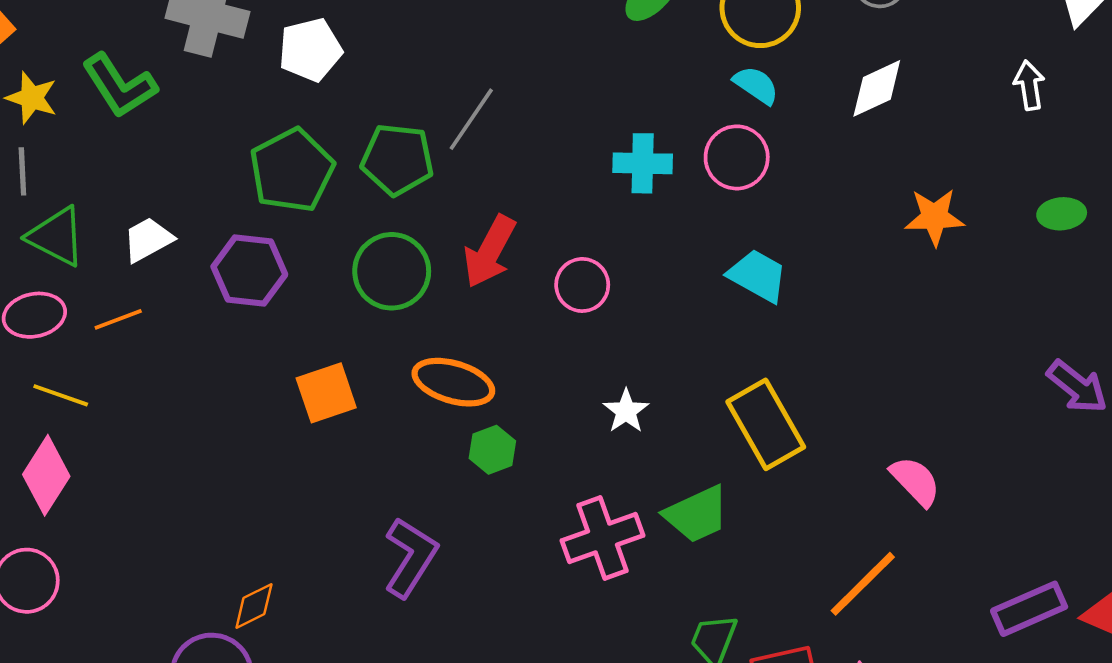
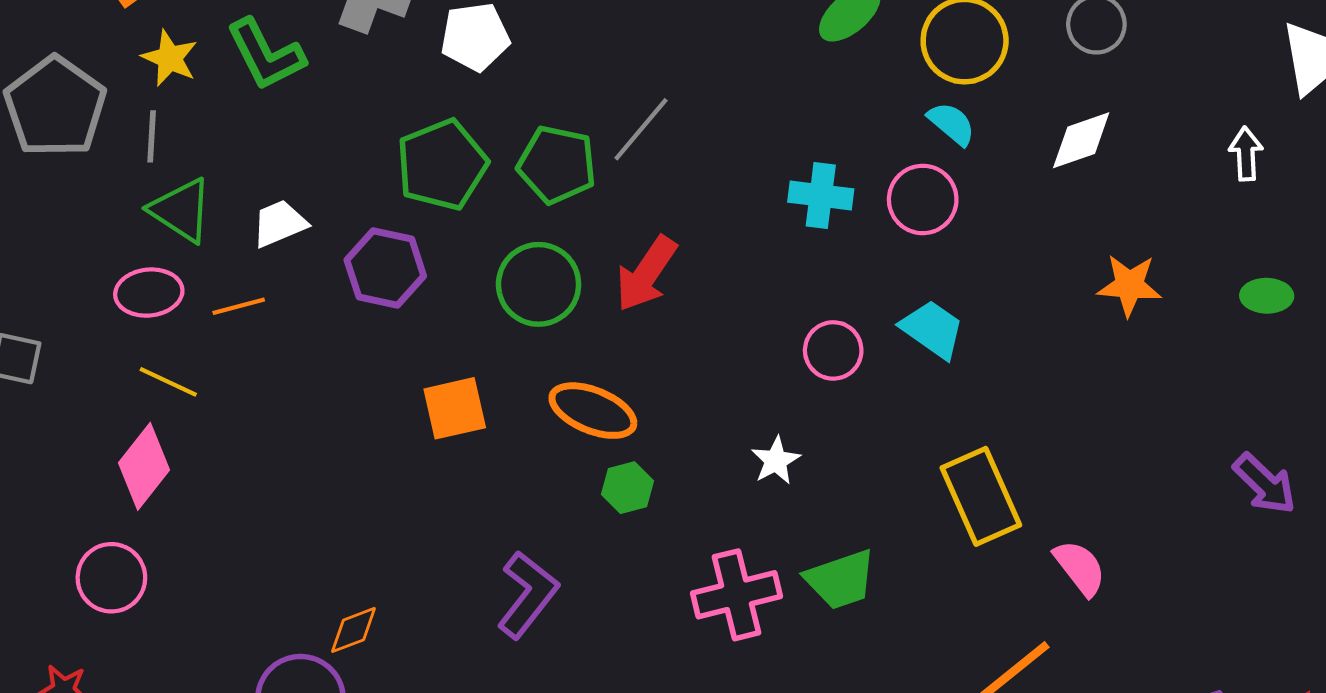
pink circle: (582, 285) -> (833, 350), moved
yellow rectangle: (766, 424) -> (981, 496), moved

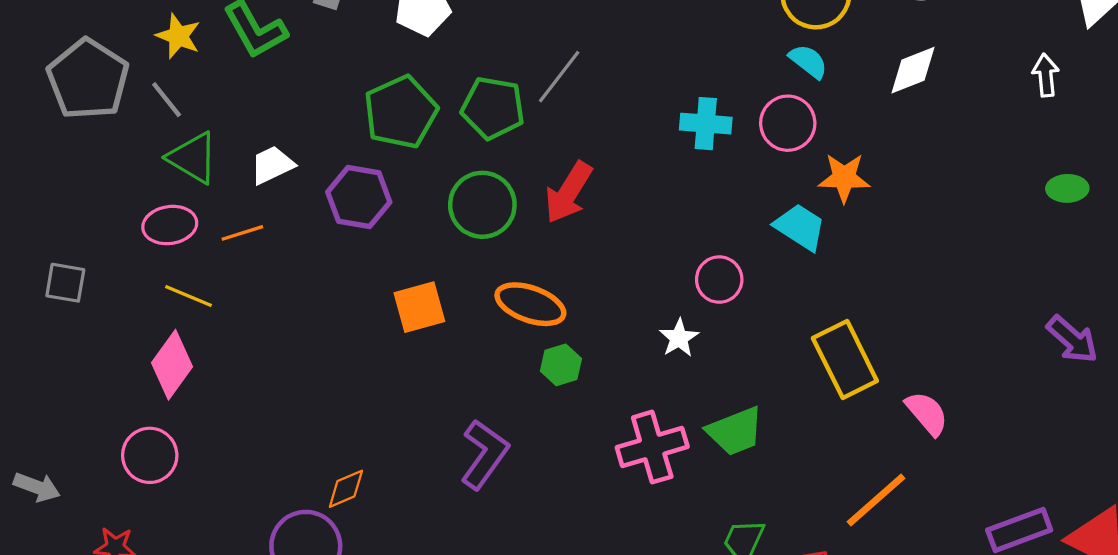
gray line: (152, 136) -> (167, 100), turned -39
orange star: (1129, 285) -> (844, 178), moved
pink circle: (833, 350) -> (719, 280), moved

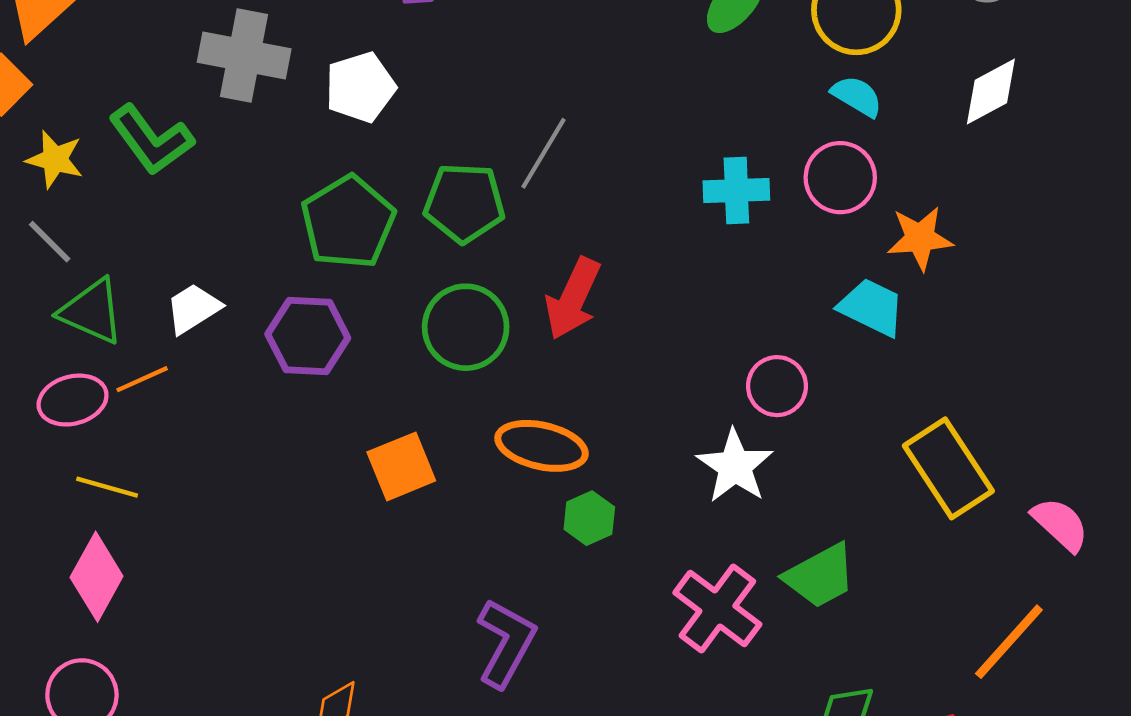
orange line: (242, 233) -> (142, 379), moved
white star: (679, 338) -> (735, 466), size x1.5
pink cross: (652, 447) -> (717, 608), turned -30

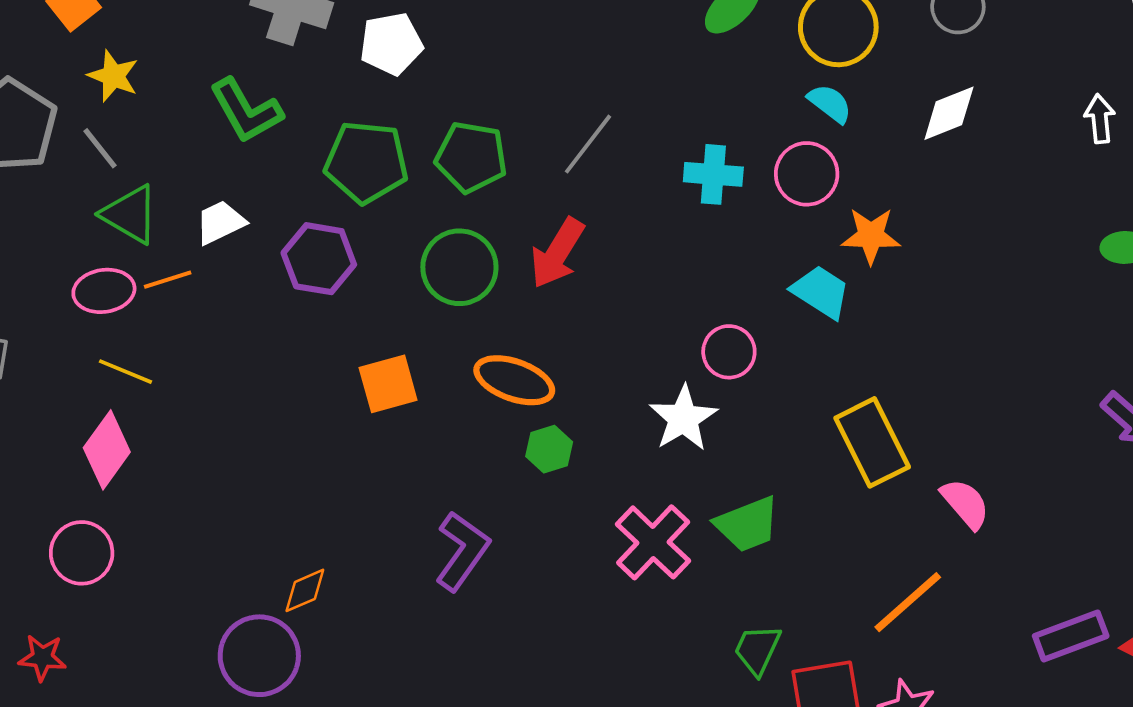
green L-shape: (151, 140) -> (246, 111), moved
gray line: (544, 153) -> (588, 144), moved
green pentagon: (348, 222) -> (366, 162), turned 30

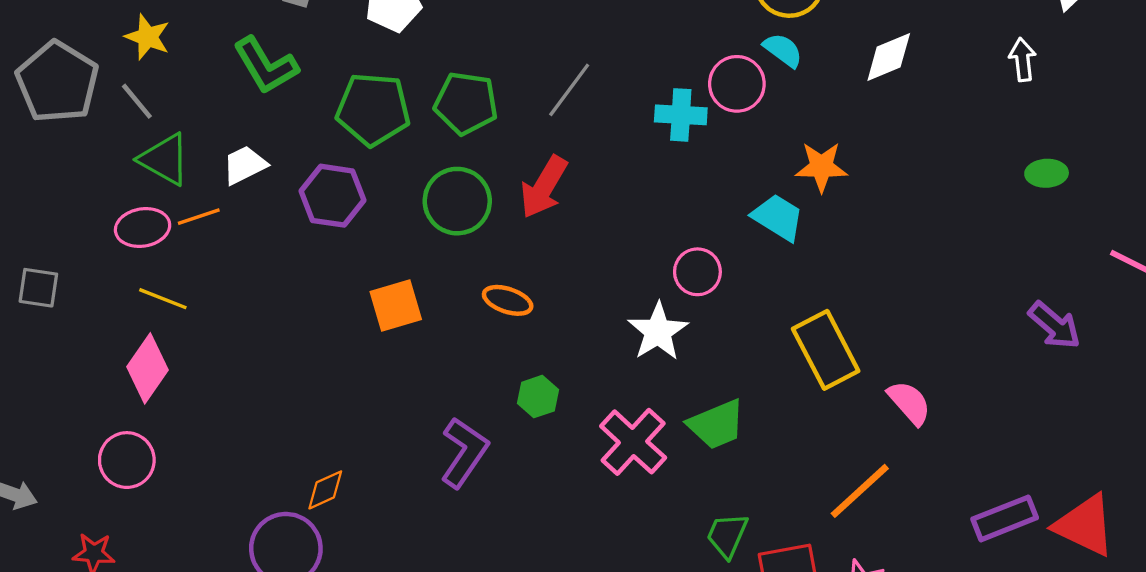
pink circle: (807, 174) -> (737, 84), moved
orange ellipse: (514, 380) -> (508, 300), size x0.7
green hexagon: (549, 449) -> (538, 397), moved

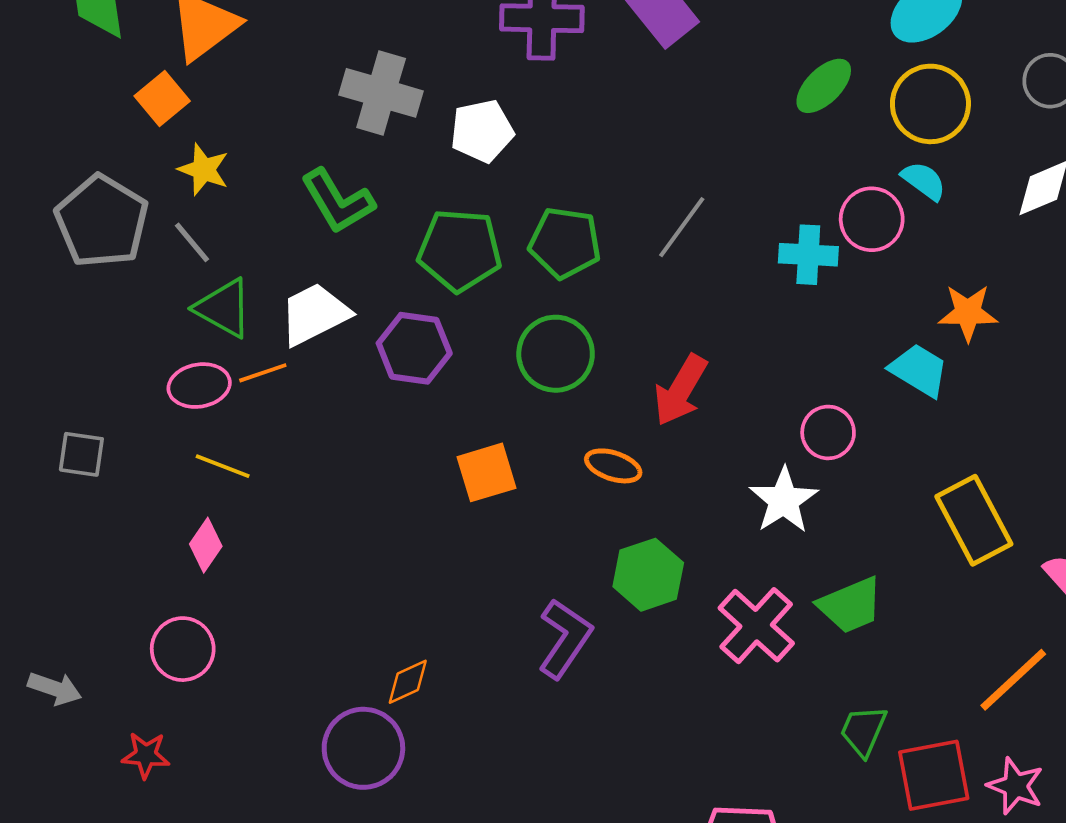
white trapezoid: (245, 165) -> (314, 314), size x1.4
red arrow: (544, 187) -> (681, 390), moved
pink diamond: (148, 368) -> (206, 545), size x0.7
green hexagon: (538, 397) -> (648, 575), size x1.5

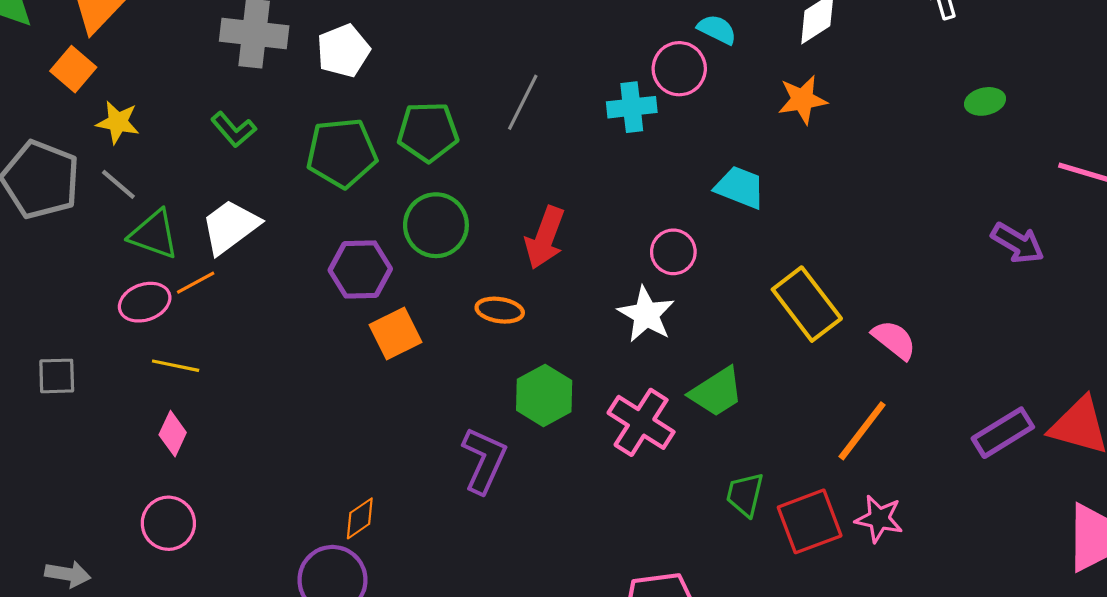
green L-shape: (338, 201) -> (233, 130), size x0.7
orange star: (968, 313) -> (802, 100), moved
purple hexagon: (414, 348) -> (360, 269), moved

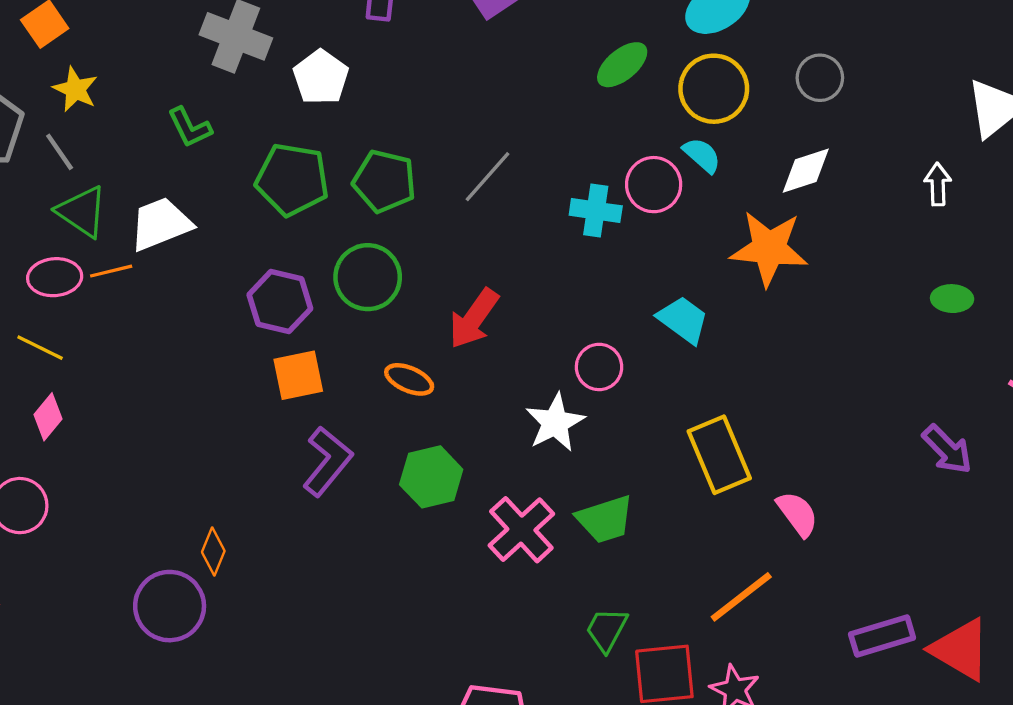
white pentagon: (343, 51) -> (321, 77), turned -30
orange star: (802, 100) -> (769, 248), size x1.5
yellow line: (176, 366) -> (40, 348), moved
purple L-shape: (484, 460) -> (327, 461), moved
orange diamond: (360, 518) -> (213, 551), turned -48

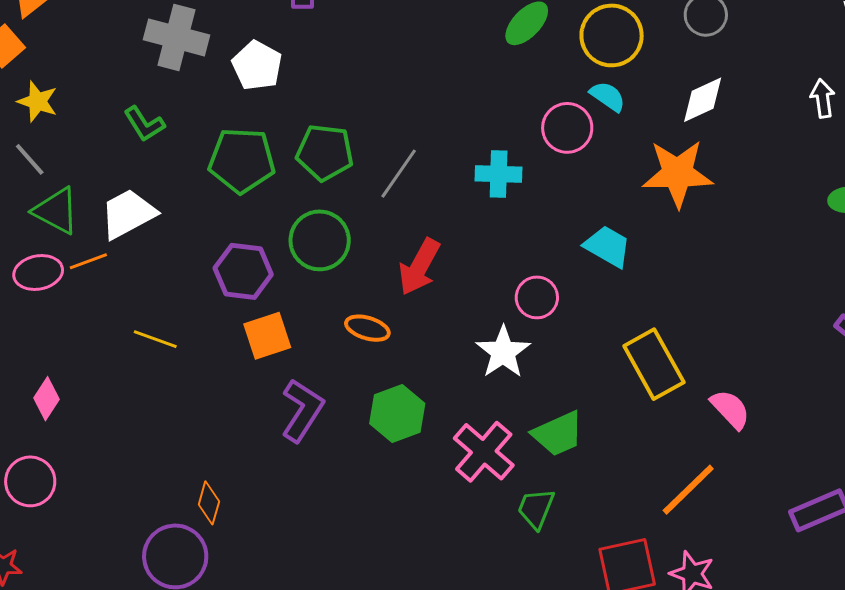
gray line: (487, 177) -> (399, 174), moved
cyan cross: (596, 211) -> (499, 174), moved
yellow line: (40, 348) -> (155, 339), moved
green trapezoid: (607, 630) -> (536, 508), moved

